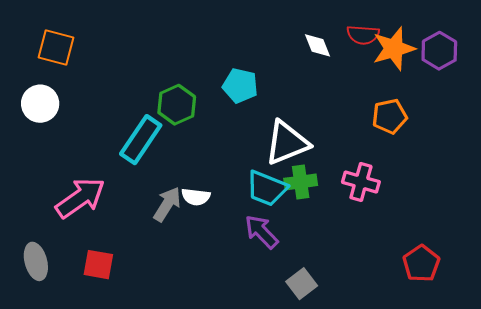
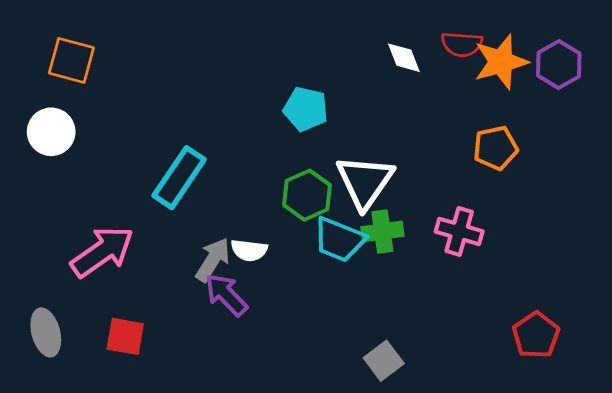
green hexagon: (177, 105) -> (307, 195), moved
white triangle: (287, 143) -> (365, 182), turned -33
purple arrow: (261, 232) -> (226, 295), moved

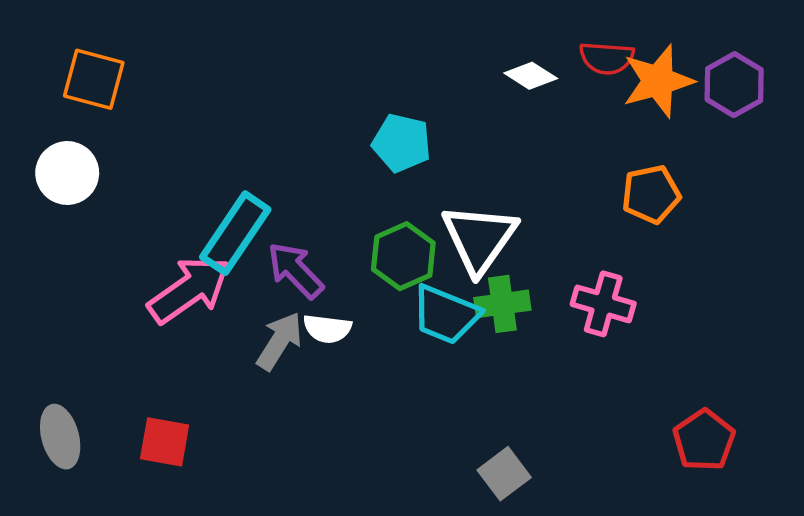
white diamond: (404, 58) -> (531, 76), turned -36
pink arrow: (102, 252) -> (189, 290), moved
purple arrow: (226, 295) -> (295, 270), moved

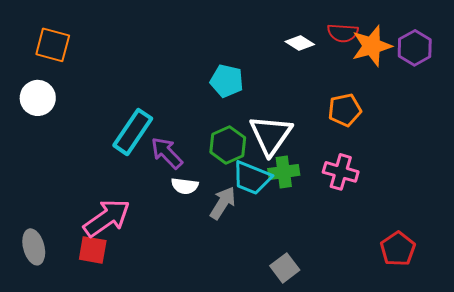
orange pentagon: (651, 194) -> (345, 110), moved
pink arrow: (189, 290) -> (107, 218), moved
gray arrow: (279, 341) -> (223, 203), moved

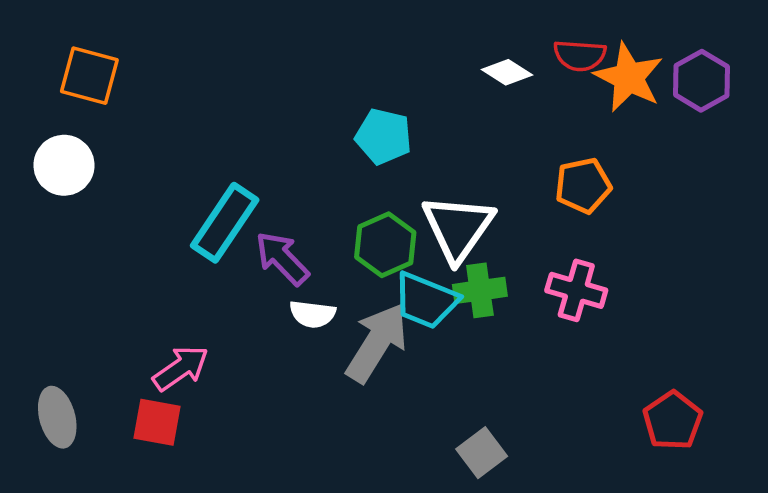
orange star: (372, 46) -> (629, 77), turned -30
gray arrow: (223, 203) -> (377, 343), size x1.4
pink arrow: (107, 218) -> (181, 368), size x0.7

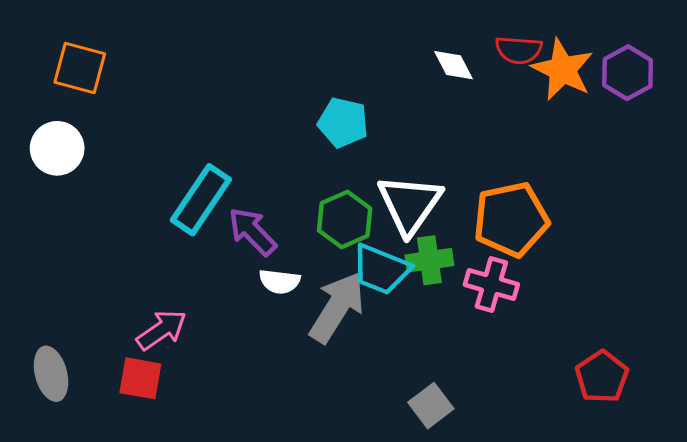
white diamond: (507, 72) -> (454, 65), turned 30
orange pentagon: (583, 186) -> (511, 219), moved, size x1.5
pink cross: (576, 290) -> (491, 284), moved

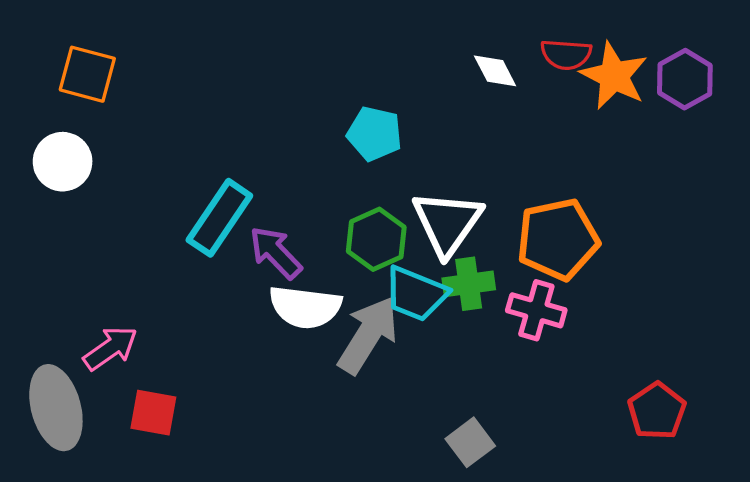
white semicircle: (280, 281) -> (305, 307), size x1.6
pink arrow: (162, 330) -> (110, 348), moved
gray ellipse: (51, 374) -> (56, 408), size x1.4

